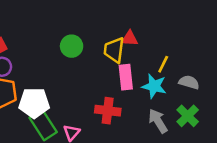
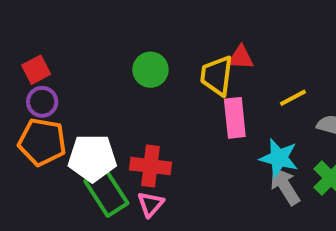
yellow line: (163, 64) -> (293, 98), turned 36
cyan star: (154, 86) -> (279, 158), moved
red cross: (108, 111) -> (150, 166), moved

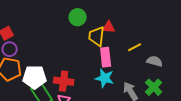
green circle: (150, 70) -> (78, 17), moved
cyan star: (279, 158) -> (105, 78), moved

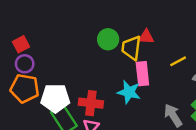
green circle: (78, 17) -> (108, 39), moved
cyan star: (105, 78) -> (129, 92), moved

